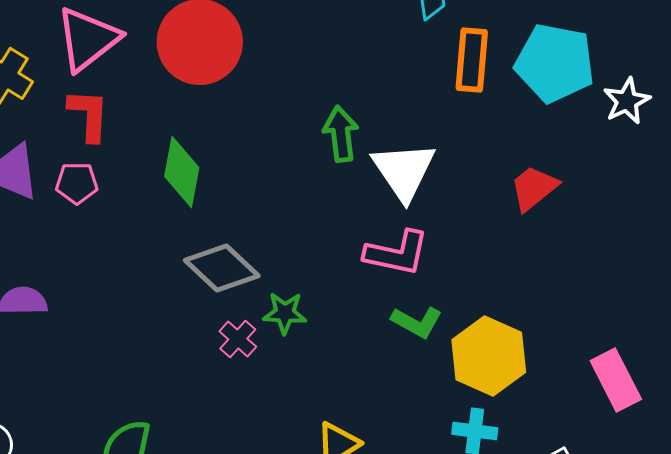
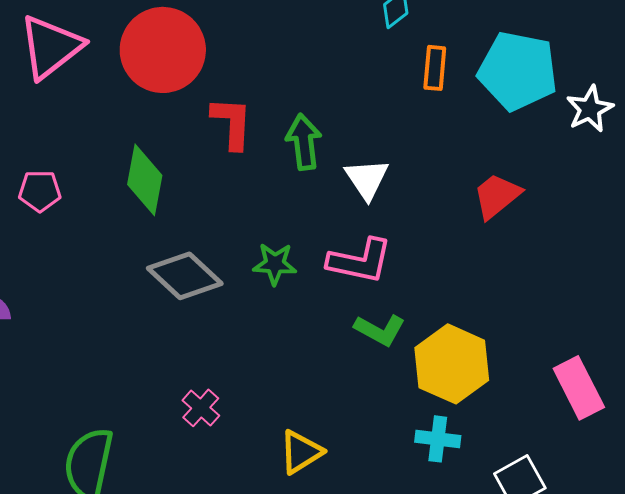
orange rectangle: (472, 60) -> (435, 68), size x0.7
red L-shape: (89, 115) -> (232, 123), moved
white triangle: (404, 171) -> (367, 179), size x0.7
green star: (285, 313) -> (275, 264), moved
pink cross: (238, 339) -> (201, 408), moved

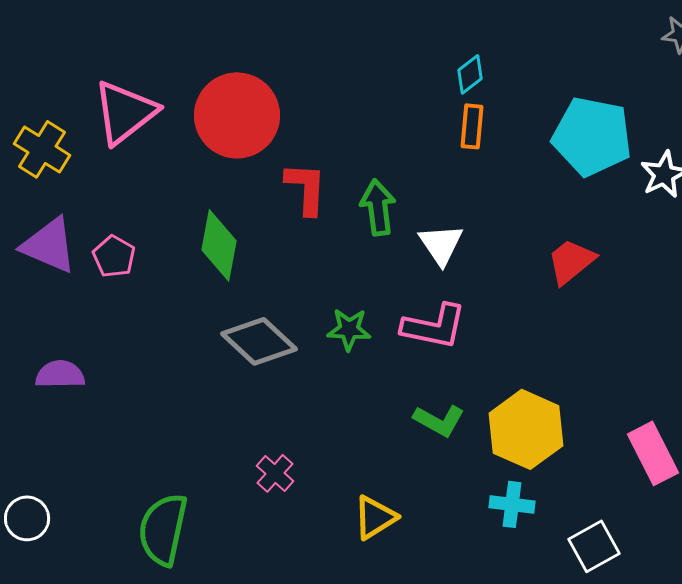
orange rectangle: (435, 68) -> (472, 126), moved
pink pentagon: (40, 191) -> (114, 256), turned 30
green L-shape: (380, 330) -> (439, 420), moved

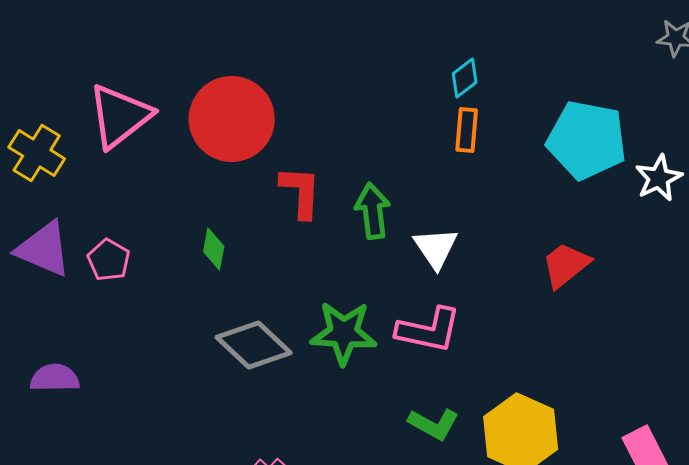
green diamond: (219, 245) -> (214, 249), size x0.6
green star: (349, 329) -> (344, 333), size x1.5

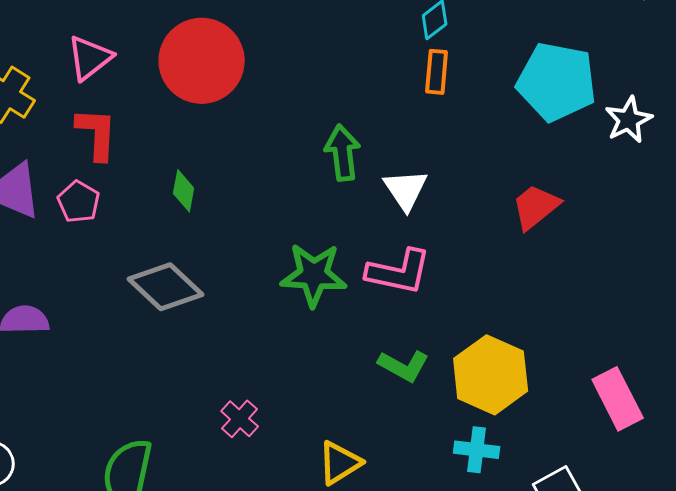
pink triangle: (120, 116) -> (90, 58), size x0.7
red L-shape: (301, 192) -> (97, 134), moved
gray diamond: (254, 345) -> (166, 287), moved

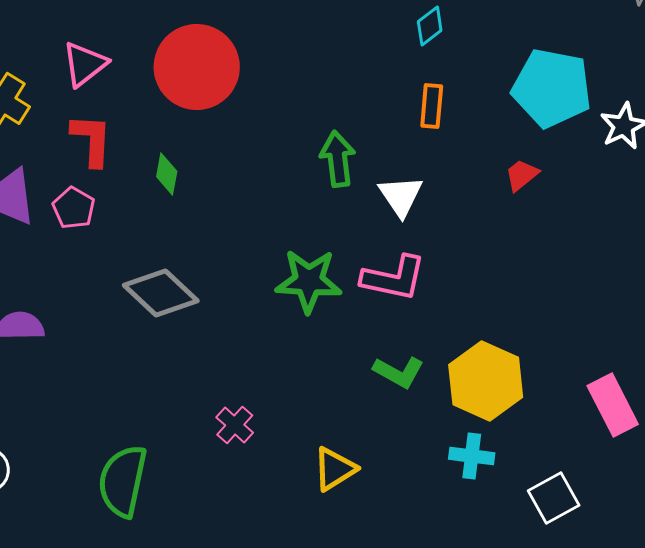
orange rectangle: (437, 72) -> (432, 106), moved
green diamond: (184, 191) -> (167, 174), moved
red trapezoid: (536, 207) -> (522, 175), moved, size x0.7

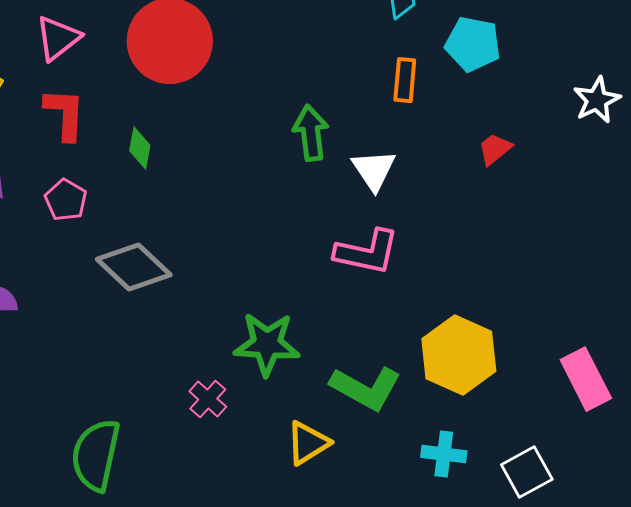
cyan pentagon: (552, 88) -> (473, 44), moved, size x0.7
pink pentagon: (74, 208) -> (66, 200), moved
green star: (309, 281) -> (267, 344), moved
green L-shape: (399, 372) -> (366, 388), moved, size x1.4
cyan cross: (472, 456) -> (444, 454), moved

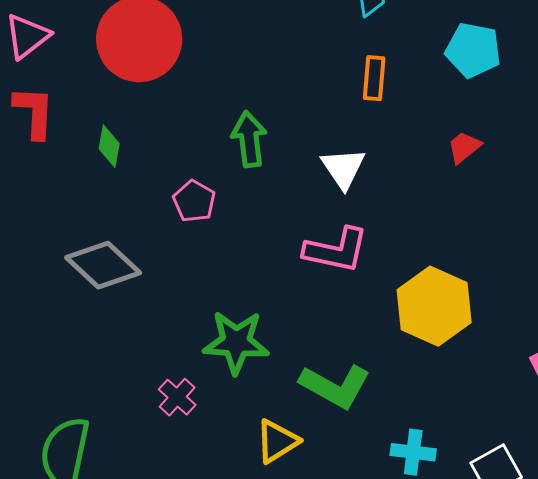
cyan pentagon: (473, 44) -> (473, 50), moved
green arrow: (311, 133) -> (249, 139), moved
pink pentagon: (66, 200) -> (194, 201), moved
yellow hexagon: (459, 355) -> (434, 306), moved

